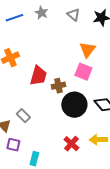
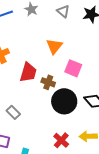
orange triangle: (87, 50) -> (54, 46), moved
brown cross: (58, 86) -> (48, 82), turned 32

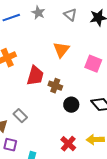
pink square: (73, 68) -> (93, 64), moved
black circle: (64, 101) -> (71, 105), size x0.6

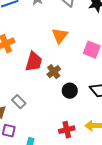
brown cross: (55, 86) -> (54, 72), turned 32
red cross: (68, 144) -> (67, 130), turned 35

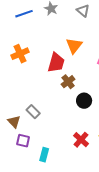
red trapezoid: (34, 62) -> (56, 63), moved
red cross: (67, 130) -> (81, 140), turned -35

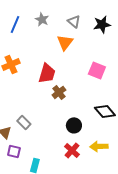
blue line: (24, 14) -> (15, 24), turned -48
orange triangle: (74, 46) -> (65, 42), moved
black circle: (84, 101) -> (74, 125), moved

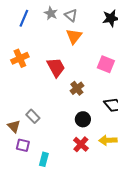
gray triangle: (74, 21) -> (71, 15), moved
red trapezoid: (47, 73) -> (56, 67), turned -45
brown cross: (59, 92) -> (77, 88), moved

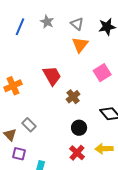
gray triangle: (71, 15) -> (77, 24), moved
orange triangle: (74, 36) -> (80, 45), moved
orange cross: (20, 58) -> (13, 86), moved
pink square: (106, 64) -> (102, 73), turned 36

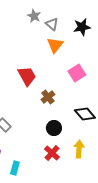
gray star: (47, 22) -> (34, 16), moved
yellow arrow: (104, 149) -> (79, 149), turned 96

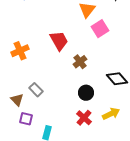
pink square: (77, 73) -> (100, 29), moved
yellow arrow: (79, 149) -> (111, 114), turned 60

